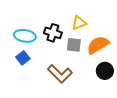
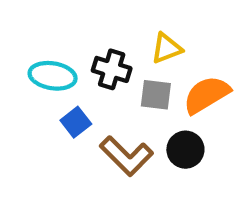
blue square: (23, 58) -> (76, 122), moved
black circle: (105, 71) -> (185, 150), moved

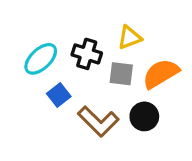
cyan ellipse: (53, 76) -> (41, 59), turned -52

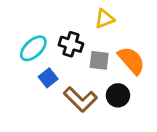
yellow triangle: (129, 37) -> (105, 19), moved
orange semicircle: (161, 74) -> (131, 60), turned 80

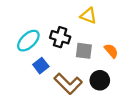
yellow triangle: (105, 19) -> (88, 16), turned 42
orange semicircle: (131, 60) -> (111, 51), size x0.6

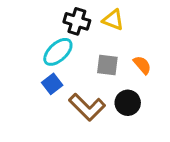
black cross: (60, 37) -> (77, 21), moved
cyan ellipse: (28, 41) -> (58, 52), moved

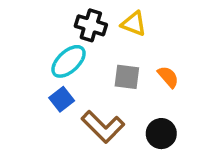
black circle: (128, 103) -> (161, 134), moved

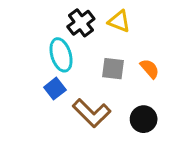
black cross: (91, 25) -> (81, 23), turned 36
cyan ellipse: (68, 61) -> (61, 55), turned -64

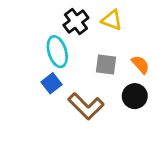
black circle: (144, 119) -> (135, 96), moved

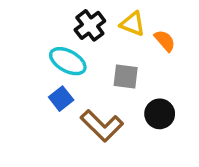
cyan ellipse: (57, 52) -> (68, 61), turned -44
orange semicircle: (140, 65) -> (165, 41), moved

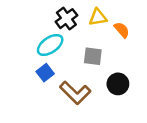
yellow triangle: (132, 24) -> (98, 17), turned -30
cyan ellipse: (68, 61) -> (50, 45), turned -64

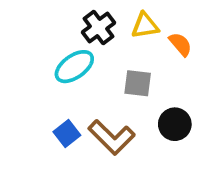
blue square: (45, 73) -> (67, 134), moved

